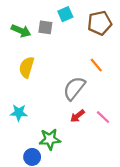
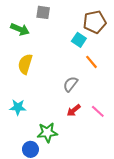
cyan square: (65, 14) -> (79, 40), moved, turned -32
gray square: (45, 27) -> (43, 12), moved
gray semicircle: (74, 88) -> (70, 84), size x0.7

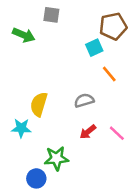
cyan square: (79, 40) -> (94, 48), turned 32
yellow semicircle: (25, 64) -> (39, 104), moved
gray semicircle: (70, 84) -> (84, 100), turned 35

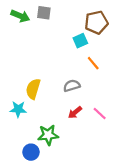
green arrow: (24, 35) -> (20, 16), moved

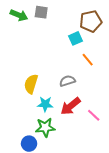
cyan star: (18, 109) -> (45, 104), moved
red arrow: (75, 112) -> (70, 106), size x1.5
pink line: (100, 114) -> (94, 115), moved

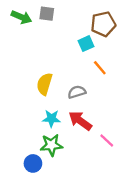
yellow semicircle: (31, 84) -> (44, 84), moved
red arrow: (70, 106) -> (80, 121), turned 75
pink line: (94, 115) -> (107, 140), moved

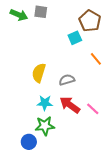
brown pentagon: (103, 24) -> (90, 21), turned -30
orange line: (100, 68) -> (96, 59), moved
pink line: (107, 140) -> (93, 109), moved

